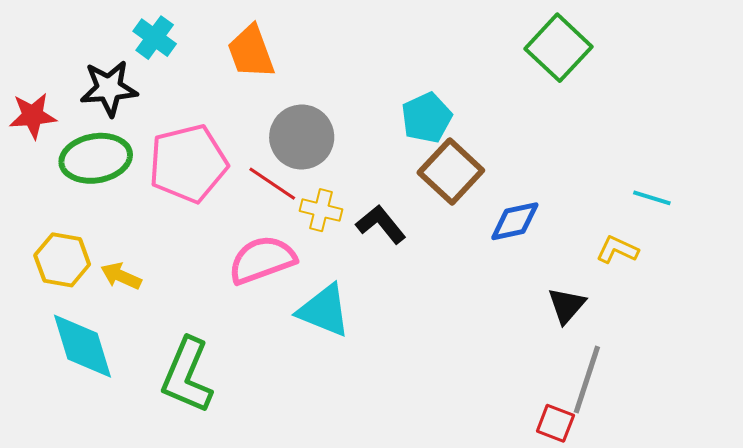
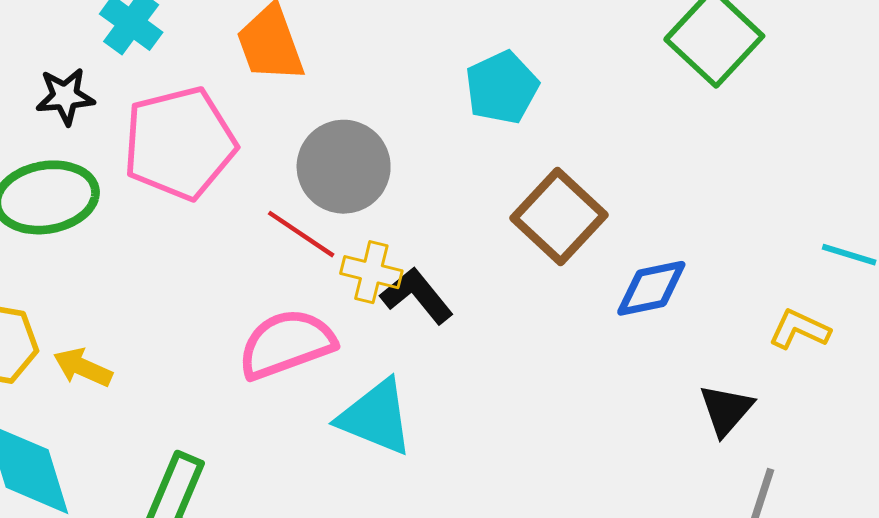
black star: (109, 88) -> (65, 96), size x0.7
cyan pentagon: (427, 118) -> (502, 88), moved
pink pentagon: (188, 163) -> (179, 143), moved
black L-shape: (381, 224) -> (417, 296), moved

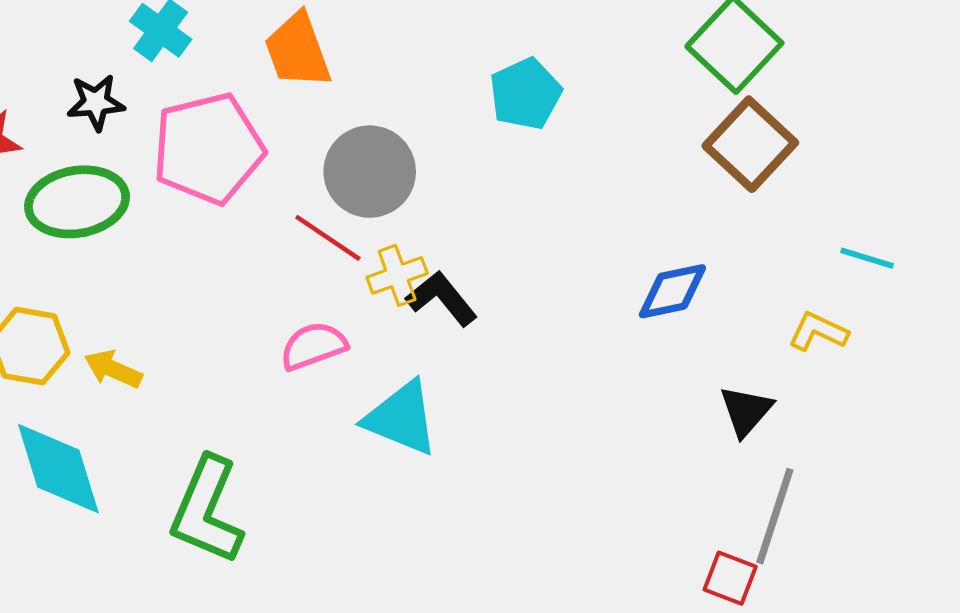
brown square: (559, 216) -> (750, 144), moved
yellow cross: (371, 272) -> (397, 275), turned -34
pink semicircle: (286, 344) -> (313, 346), size x0.7

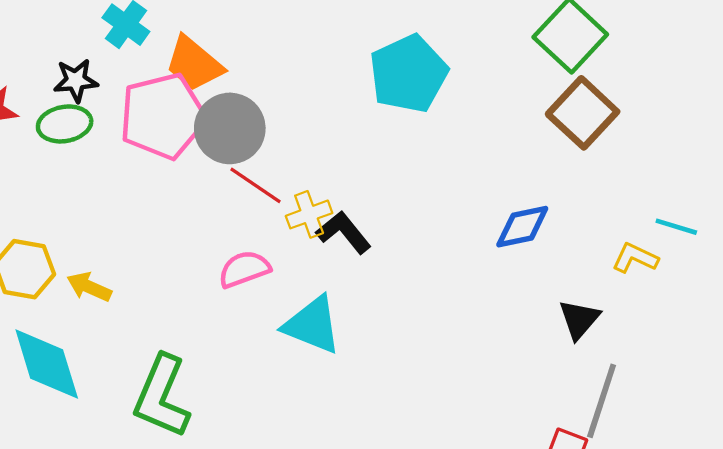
orange trapezoid: (298, 50) -> (194, 64), moved, turned -30
cyan pentagon: (525, 94) -> (408, 74), size x1.4
gray circle: (370, 172) -> (230, 128), moved
green ellipse: (77, 202) -> (65, 124), moved, size x0.7
cyan line: (867, 258) -> (676, 227), moved

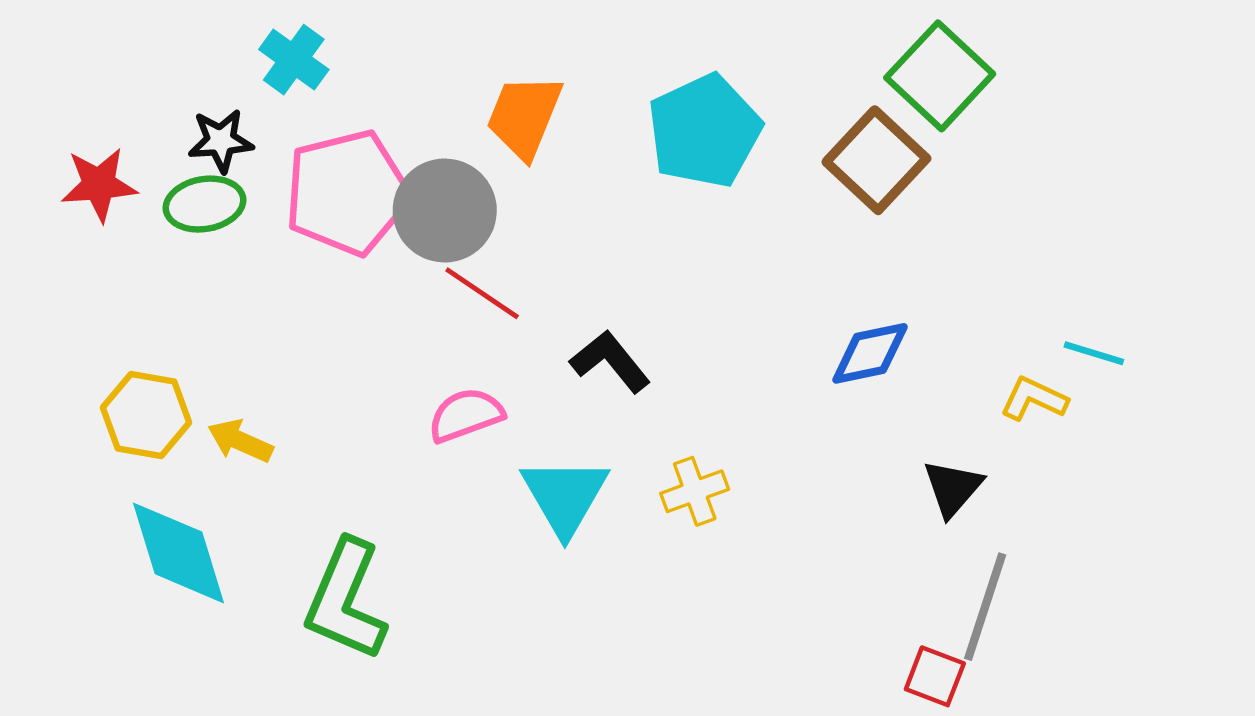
orange trapezoid: (194, 64) -> (524, 116), moved, turned 72
brown square: (583, 113) -> (876, 160), moved
yellow cross: (309, 214) -> (695, 491), moved
cyan triangle: (312, 325) -> (565, 496), turned 38

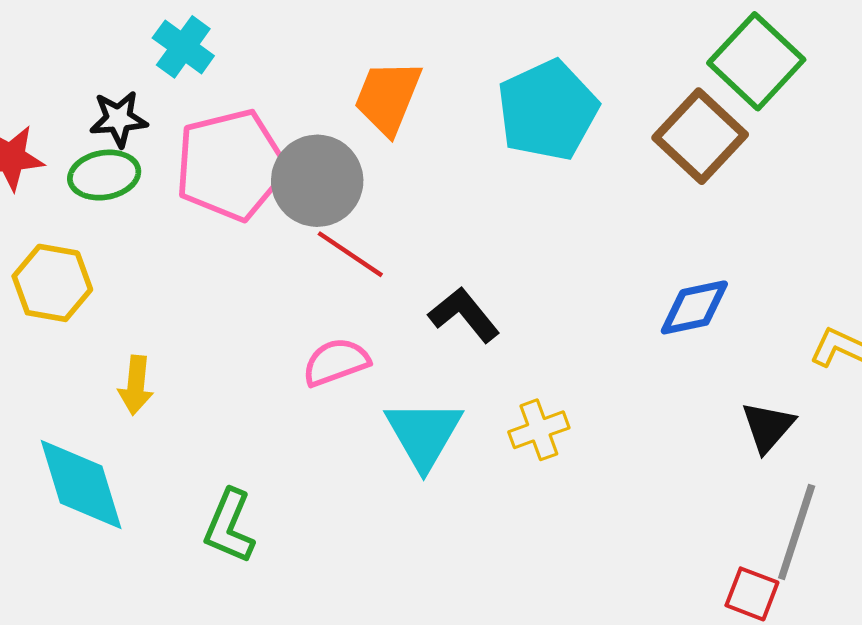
yellow hexagon: (146, 415) -> (52, 283), moved
yellow arrow: (240, 441) -> (136, 385), turned -108
green L-shape: (346, 600) -> (229, 526), size x0.7

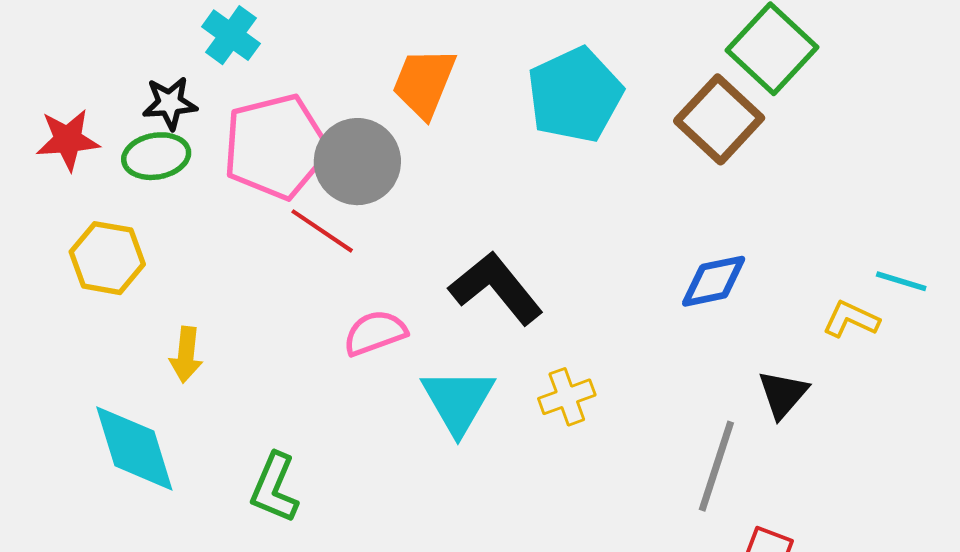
red line: (350, 254) -> (322, 231), moved
black L-shape: (464, 315) -> (496, 288), size x1.4
gray line: (797, 532) -> (716, 466), moved

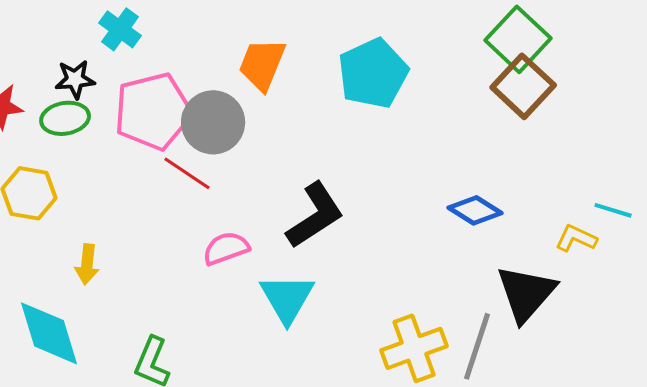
brown square: (719, 119) -> (523, 86), moved
blue diamond: (714, 281) -> (475, 210), turned 44
black L-shape: (496, 288) -> (315, 215), turned 96
black triangle: (783, 394) -> (526, 293), size x1.6
yellow cross: (567, 397) -> (414, 348), moved, size x1.6

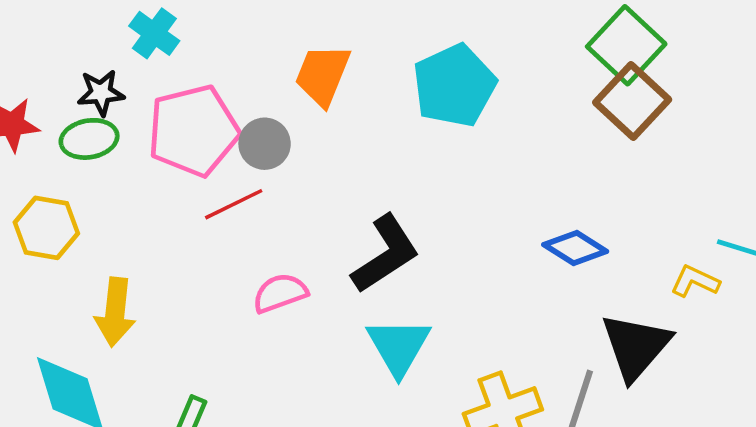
gray circle: (213, 122) -> (265, 144), size x0.7
red line: (187, 173) -> (234, 204), turned -60
yellow arrow: (87, 264) -> (115, 312), size x1.4
cyan triangle: (287, 298) -> (399, 346), moved

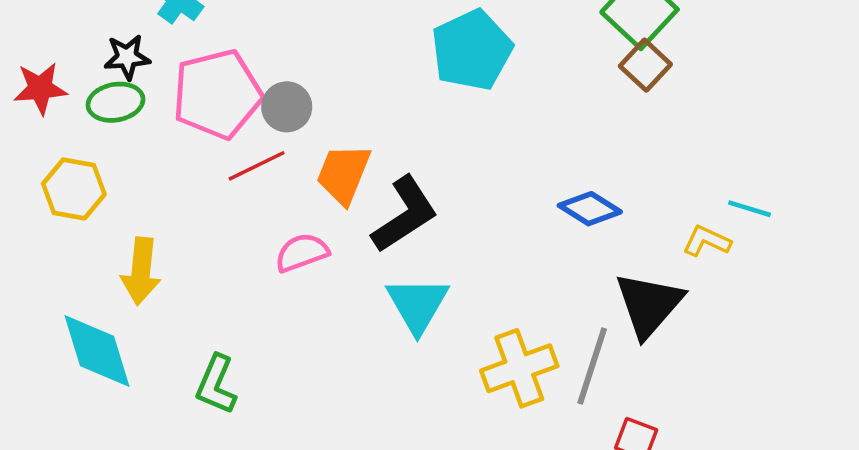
orange trapezoid: (323, 75) -> (343, 174), moved
brown square: (632, 101) -> (645, 65), size x0.7

